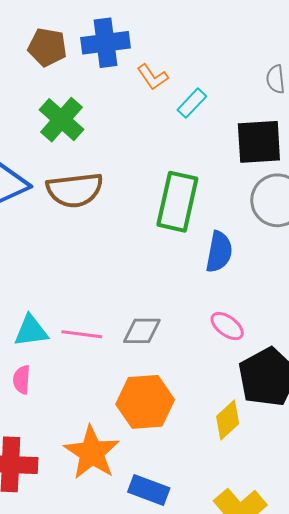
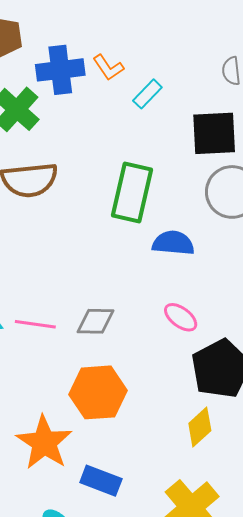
blue cross: (105, 43) -> (60, 70), moved
blue semicircle: (219, 252) -> (173, 243), turned -96
yellow diamond: (228, 420) -> (200, 427), moved

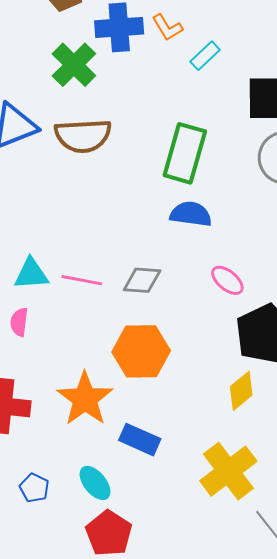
blue semicircle: (173, 243) -> (191, 214), moved

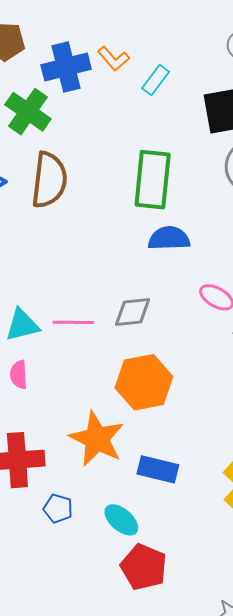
brown semicircle: (83, 136) -> (49, 180), turned -70
blue pentagon: (34, 488) -> (58, 509), moved

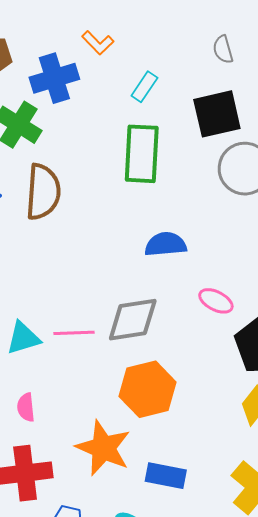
orange L-shape: (113, 59) -> (98, 43), moved
green rectangle: (153, 180) -> (142, 154), moved
gray diamond: (133, 312) -> (133, 320), size x1.4
pink semicircle: (19, 375) -> (26, 407), moved

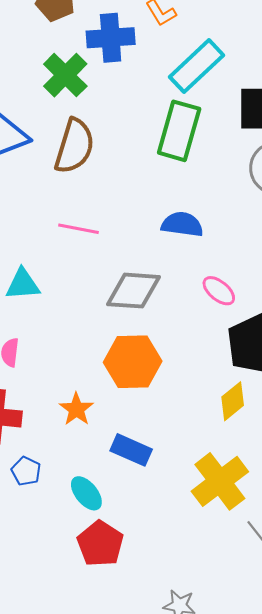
cyan rectangle: (144, 87) -> (197, 66), size x1.8
pink line: (74, 333) -> (79, 229), moved
orange star: (103, 448) -> (76, 409), size x0.6

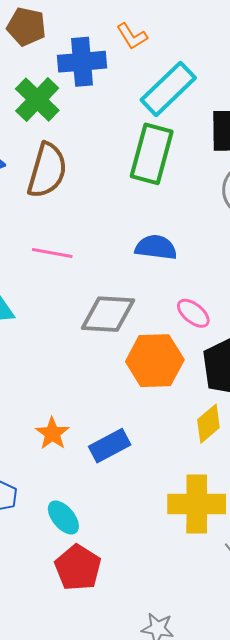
orange hexagon: (133, 362) -> (155, 361), moved
blue rectangle: (131, 450) -> (110, 446), moved, turned -51
yellow cross: (220, 481) -> (197, 504), turned 38

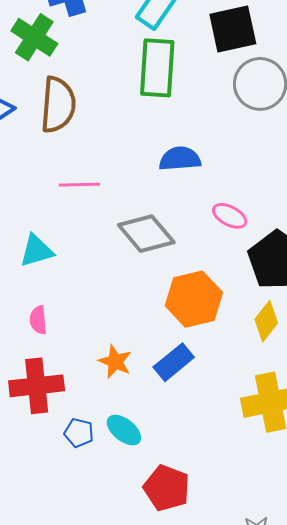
gray diamond: (108, 314) -> (146, 234), turned 58
orange hexagon: (155, 361) -> (194, 299), moved
cyan ellipse: (63, 518) -> (124, 430), moved

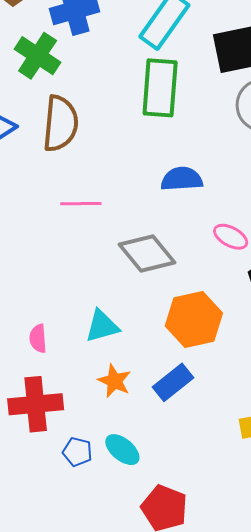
cyan triangle: (36, 251) -> (102, 326), moved

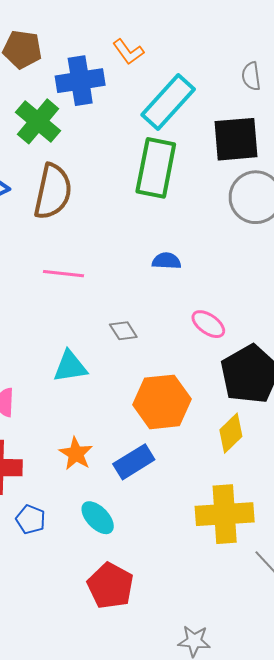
blue semicircle: (182, 179) -> (167, 261), size x0.7
gray diamond: (147, 253) -> (123, 331), size x0.5
cyan triangle: (102, 326) -> (70, 367), moved
cyan ellipse: (122, 450) -> (98, 518), moved

